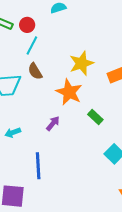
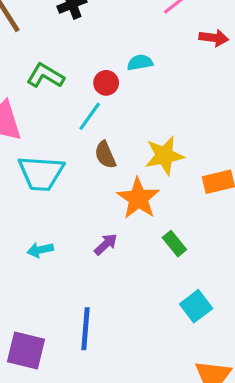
red circle: (27, 25) -> (106, 83), moved
brown semicircle: (35, 71) -> (105, 155), moved
blue line: (38, 166) -> (86, 329), moved

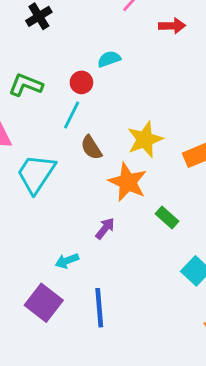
cyan trapezoid: (41, 173) -> (36, 174), turned 129
cyan arrow: (40, 250) -> (67, 261), moved
purple square: (26, 350) -> (44, 303), moved, turned 33

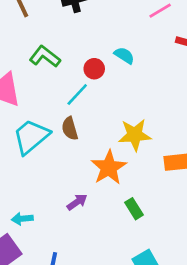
cyan semicircle: (109, 59) -> (124, 55), turned 36
brown semicircle: (91, 148) -> (70, 129), moved
cyan arrow: (67, 261) -> (22, 219), moved

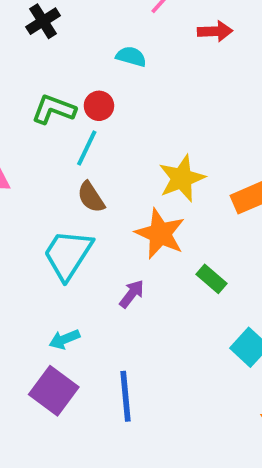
cyan semicircle: (124, 55) -> (131, 57), moved
green L-shape: (45, 56) -> (54, 109), moved
cyan trapezoid: (31, 137) -> (68, 254), moved

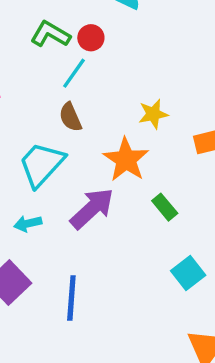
yellow star: (182, 178) -> (153, 114), size x0.7
purple arrow: (132, 294) -> (92, 208), size x1.8
cyan arrow: (64, 339) -> (28, 223), moved

